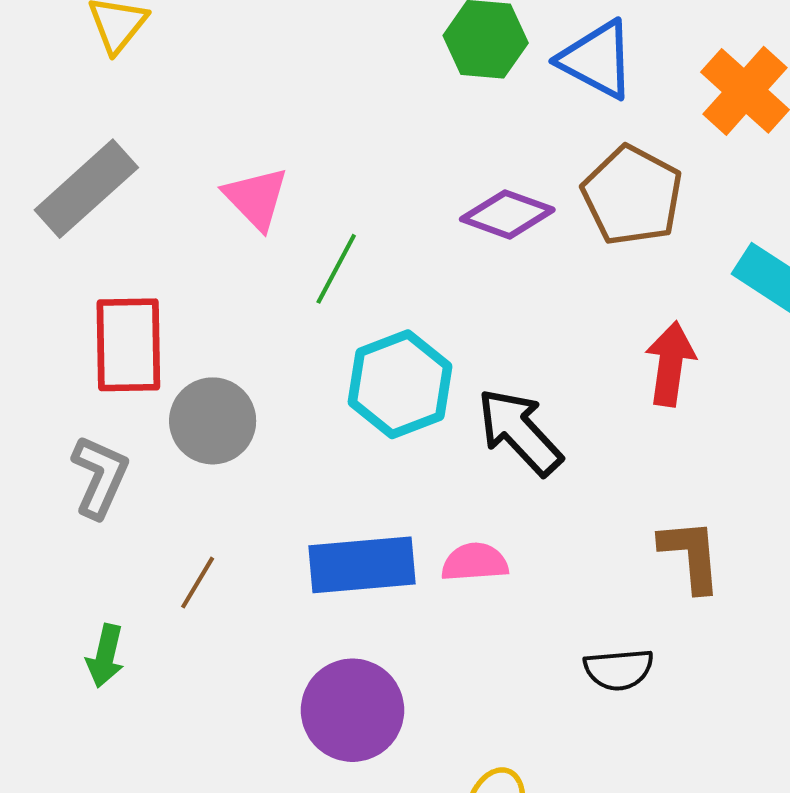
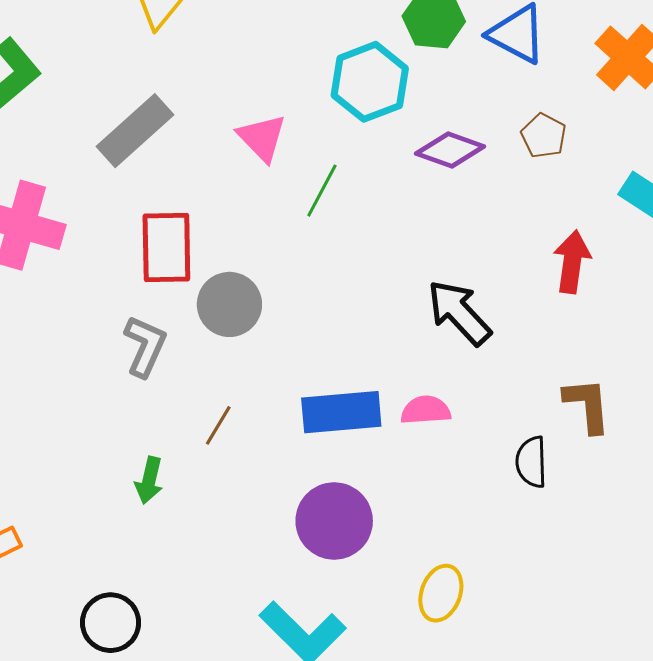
brown pentagon: (632, 195) -> (544, 136), size x0.6
cyan hexagon: (400, 384) -> (370, 82), moved
black semicircle: (619, 669) -> (531, 462), moved, turned 93

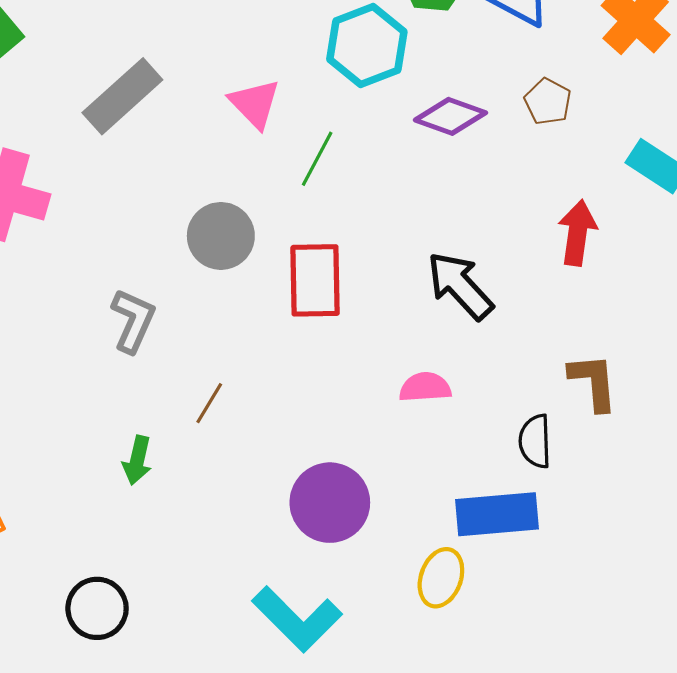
red rectangle: (166, 248) -> (315, 280), moved
gray circle: (229, 304) -> (221, 236), moved
blue rectangle: (341, 412) -> (497, 514), moved

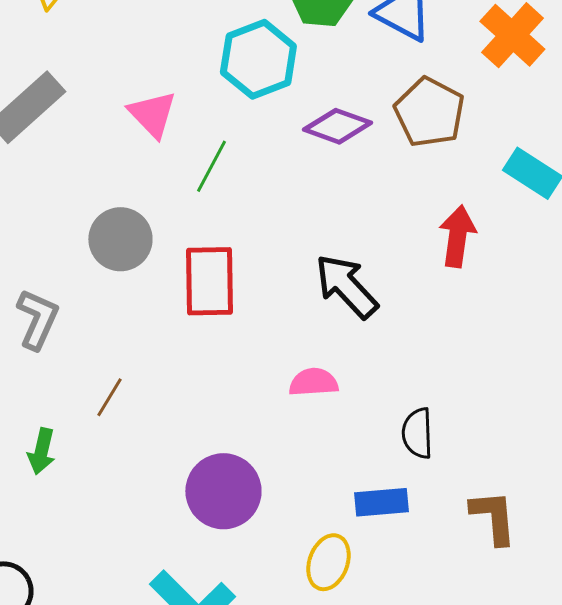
brown pentagon: (548, 102) -> (429, 112), size x1.6
brown L-shape: (593, 382) -> (493, 517), moved
blue rectangle: (497, 514) -> (381, 502), size x0.7

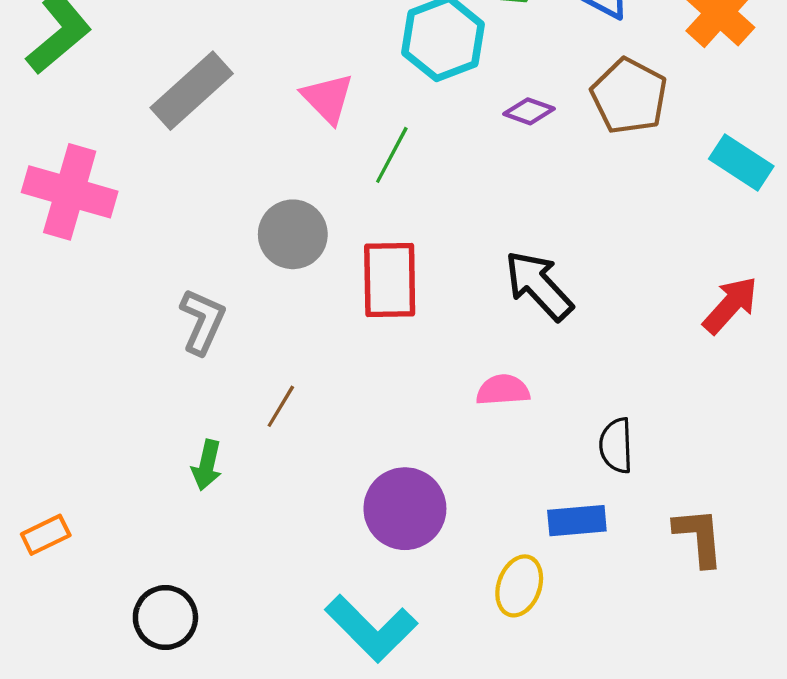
purple diamond: (337, 126) -> (529, 111), size x0.7
red arrow: (457, 236) -> (730, 305), moved, turned 34

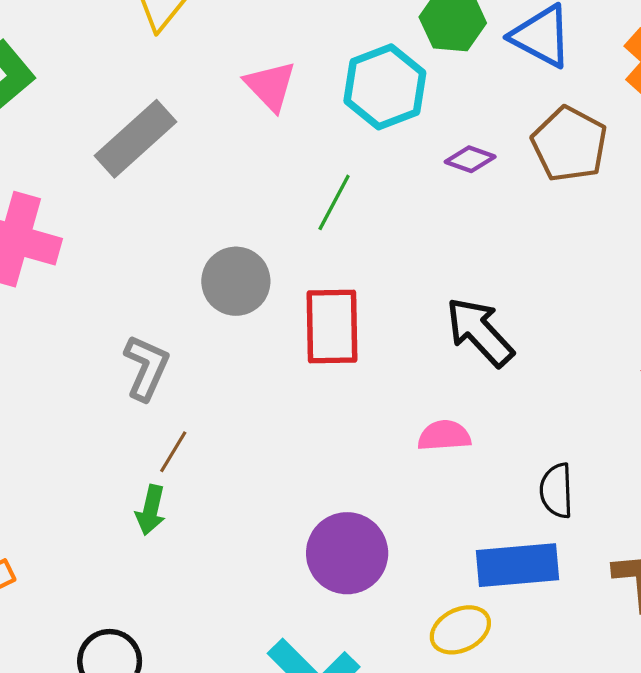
pink triangle: (328, 98) -> (270, 86), moved
brown line: (281, 406) -> (173, 452), moved
blue rectangle: (577, 521) -> (518, 565), size x1.4
yellow ellipse: (519, 586) -> (460, 630), turned 44

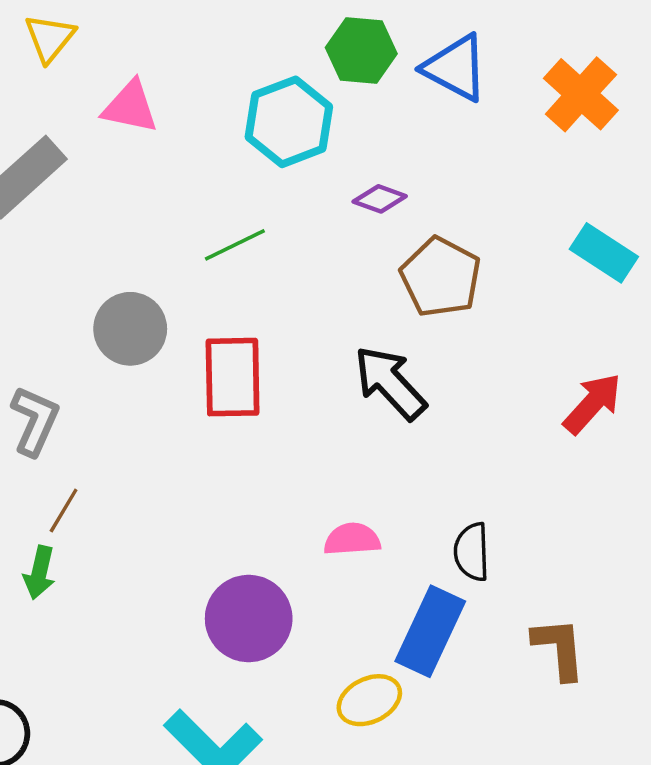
pink triangle: (270, 86) -> (130, 107), moved, turned -34
brown pentagon: (569, 144) -> (441, 277), moved
green line: (334, 202) -> (235, 245), turned 36
pink semicircle: (444, 436) -> (352, 539), moved
blue rectangle: (518, 565) -> (430, 631), turned -60

